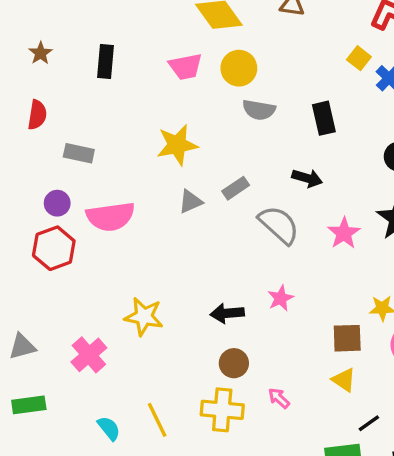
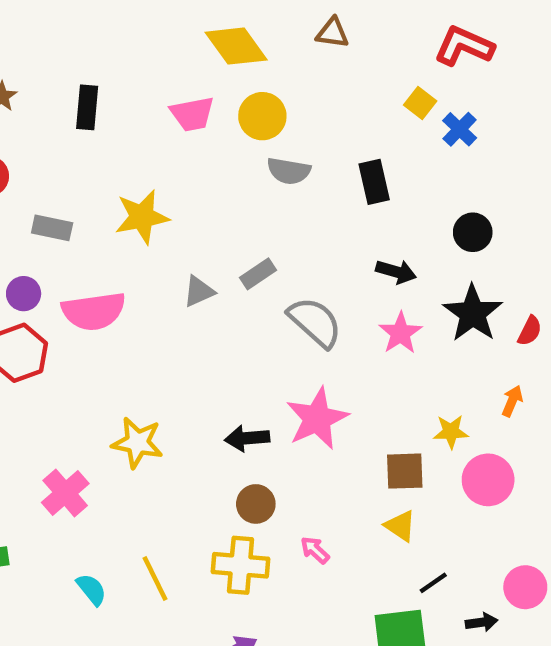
yellow star: (177, 145) -> (142, 217), moved
black arrow: (307, 178) -> (396, 272), moved
pink star: (281, 298) -> (317, 419), size x1.8

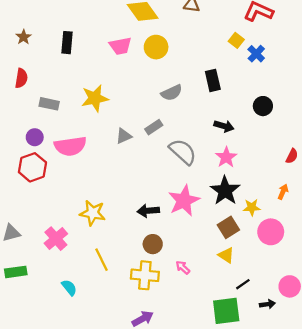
gray semicircle: (289, 171) -> (172, 93), moved, turned -35
black star: (473, 313) -> (225, 191), moved
brown square: (405, 471) -> (228, 227), turned -30
yellow line: (155, 578) -> (101, 260), moved

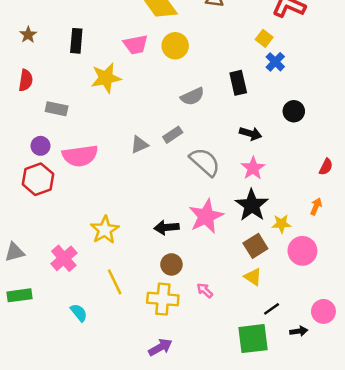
blue cross: (256, 54) -> (275, 62), moved
yellow star: (95, 98) -> (106, 78), moved
yellow star: (93, 213) -> (105, 230), turned 30

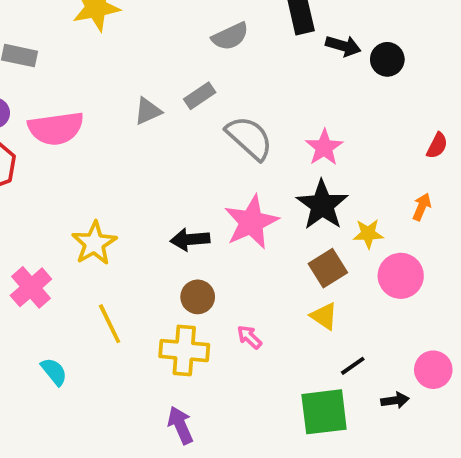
black arrow: (251, 133) -> (343, 46), moved
purple arrow: (160, 347) -> (180, 425), turned -85

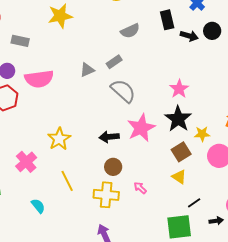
black circle: (387, 59) -> (212, 31), moved
gray semicircle: (249, 138) -> (123, 91), moved

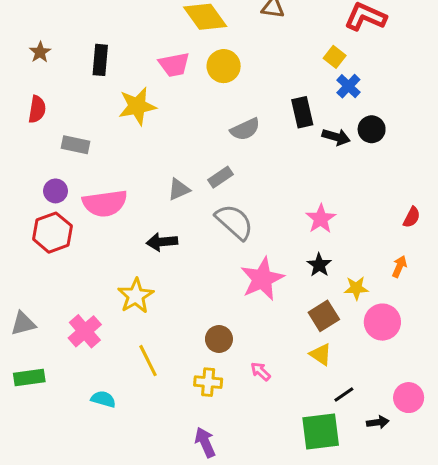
black star: (178, 119) -> (319, 265), size x0.6
black arrow: (109, 137) -> (162, 242), moved
yellow cross: (106, 195) -> (208, 382), size x0.7
cyan semicircle: (38, 206) -> (103, 399), turned -35

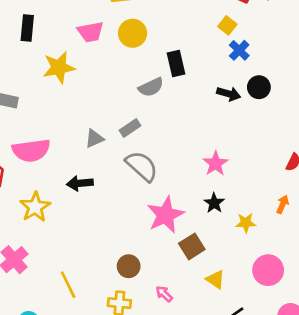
black rectangle: (302, 112) -> (176, 64), moved
yellow star: (136, 296) -> (35, 207), moved
brown square: (324, 316) -> (192, 246), moved
pink circle: (382, 322) -> (268, 270), moved

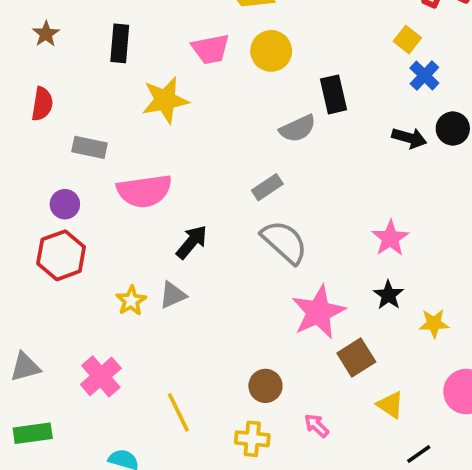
gray triangle: (94, 139) -> (173, 295), moved
pink semicircle: (31, 150) -> (144, 191), moved
black arrow: (80, 183) -> (192, 242), moved, turned 135
yellow star: (35, 207) -> (131, 301), size x0.7

